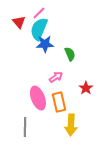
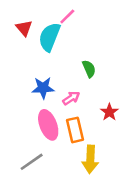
pink line: (39, 13) -> (67, 17), moved
blue star: (45, 44) -> (43, 88), moved
gray line: (25, 127) -> (32, 162), turned 54

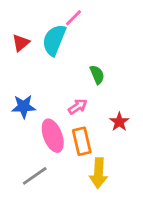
red triangle: (24, 28) -> (21, 43), moved, turned 30
blue star: (43, 88) -> (24, 107), moved

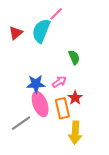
blue star: (24, 107) -> (36, 84), moved
red star: (119, 122) -> (75, 98), moved
gray line: (35, 176) -> (21, 123), moved

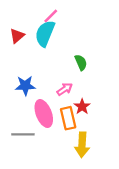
pink line: (56, 14) -> (51, 16), moved
blue star: (36, 84) -> (25, 86), moved
gray line: (21, 123) -> (23, 134), turned 36

